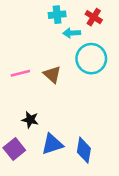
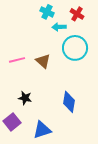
cyan cross: (57, 15) -> (47, 12), turned 32
blue triangle: (52, 144) -> (42, 130), moved
blue diamond: (84, 150) -> (69, 102), moved

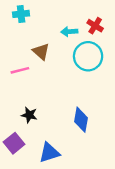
cyan cross: (47, 12) -> (21, 14), moved, turned -32
red cross: (77, 14) -> (95, 26), moved
brown triangle: (43, 61) -> (41, 52), moved

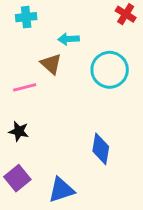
red cross: (95, 26) -> (126, 14), moved
cyan arrow: (69, 32) -> (69, 39), moved
black star: (29, 115) -> (19, 131), moved

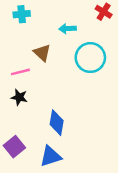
cyan arrow: (69, 39) -> (67, 29), moved
black star: (19, 131) -> (19, 97), moved
blue diamond: (101, 149) -> (57, 123), moved

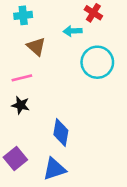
red cross: (104, 12) -> (93, 13), moved
brown triangle: (42, 53) -> (36, 47), moved

